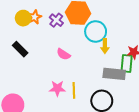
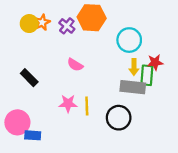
cyan circle: (96, 31) -> (129, 40), moved
yellow arrow: (105, 46) -> (134, 67), moved
black rectangle: (20, 49) -> (29, 78), moved

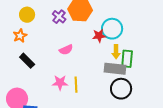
orange star: (42, 22) -> (20, 36), moved
red star: (155, 62) -> (99, 36), moved
pink semicircle: (75, 65) -> (66, 50), turned -56
black circle: (119, 118) -> (121, 89), moved

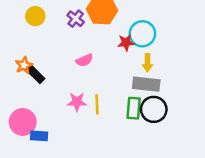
orange star: (20, 36) -> (24, 65), moved
green rectangle: (127, 59) -> (134, 108), moved

